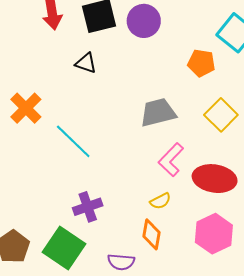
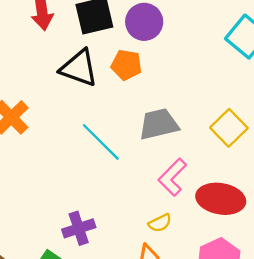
black triangle: (86, 63) -> (79, 68), size x1.6
orange pentagon: (201, 63) -> (126, 65), moved
cyan line: (73, 141) -> (101, 142), moved

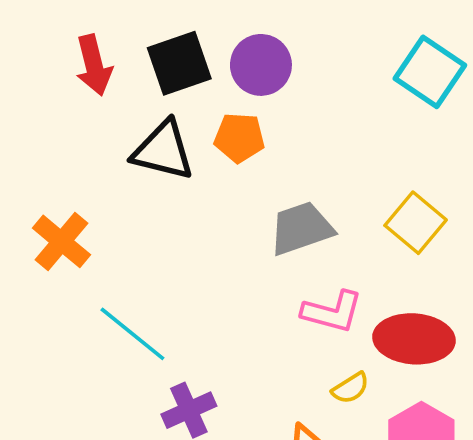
cyan line: (101, 142) -> (132, 334), moved
pink L-shape: (172, 177) -> (332, 312), turned -114
yellow semicircle: (160, 223) -> (350, 388), moved

